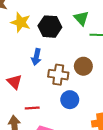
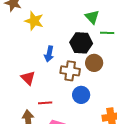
black hexagon: (50, 27) -> (81, 43), moved

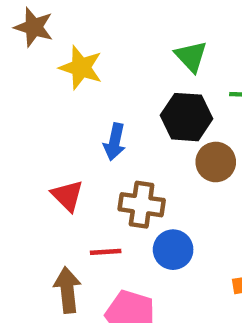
green triangle: (92, 17) -> (191, 56), moved
brown cross: (70, 71) -> (142, 205), moved
blue circle: (81, 95) -> (173, 250), moved

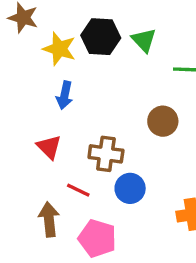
black hexagon: (187, 117) -> (101, 37), moved
blue arrow: (115, 142) -> (65, 95), moved
red line: (106, 252) -> (78, 190), turned 30

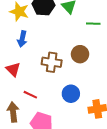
brown cross: (106, 154) -> (52, 62), moved
blue circle: (130, 188) -> (71, 94), moved

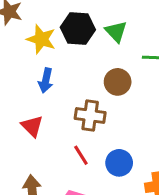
brown circle: (80, 54) -> (118, 82), moved
red line: (30, 95) -> (81, 155), moved, turned 32

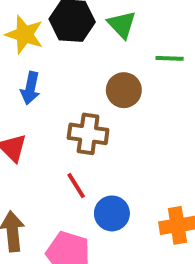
blue circle: (119, 163) -> (112, 213), moved

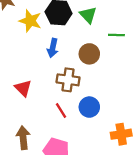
blue arrow: (30, 88) -> (53, 48), moved
blue circle: (112, 213) -> (89, 107), moved

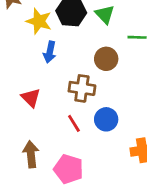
blue arrow: (53, 48) -> (50, 52), moved

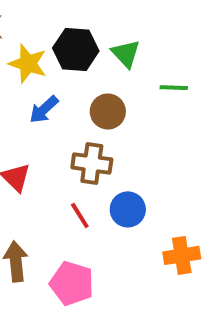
blue arrow: (50, 52) -> (44, 110), turned 35
brown circle: (106, 59) -> (108, 112), moved

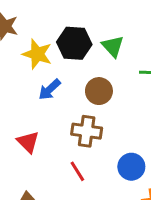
blue circle: (128, 209) -> (131, 167), moved

